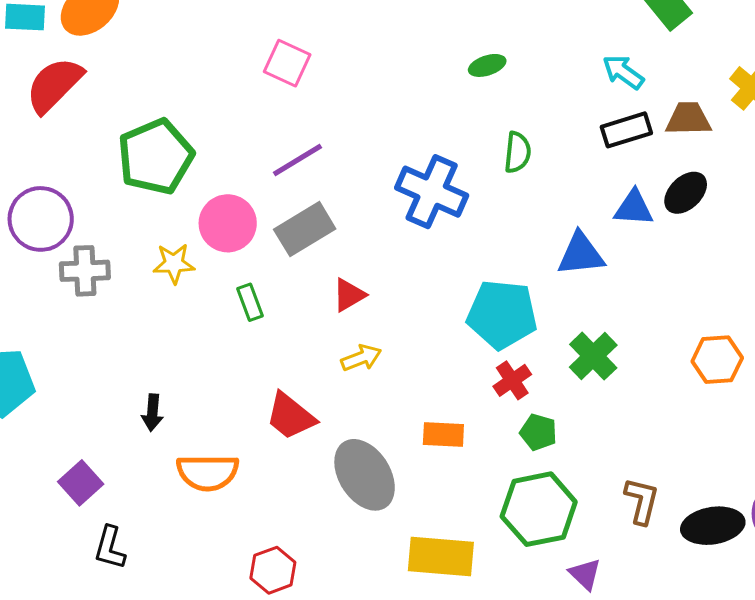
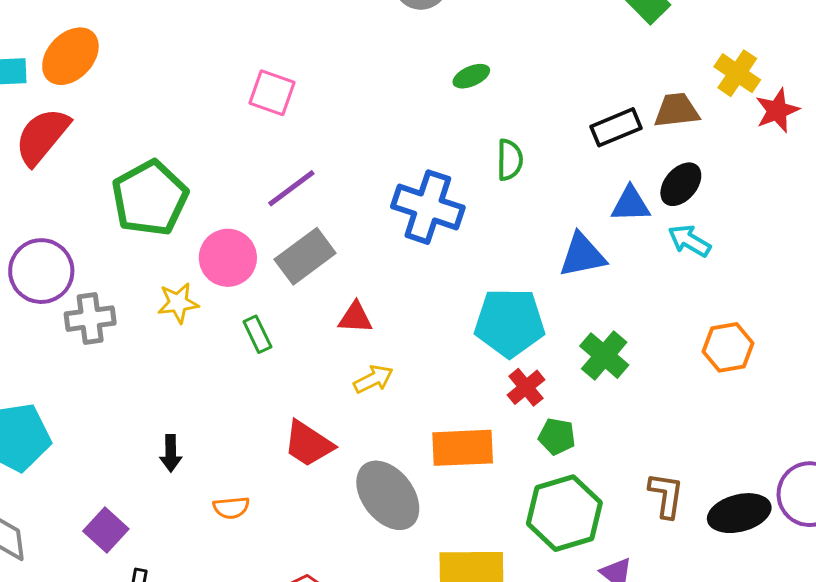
cyan arrow: (623, 72) -> (689, 241), moved
red triangle: (349, 295) -> (355, 318), turned 39
orange rectangle: (443, 435) -> (463, 448), size x1.5
orange semicircle: (208, 472) -> (231, 508), size x0.6

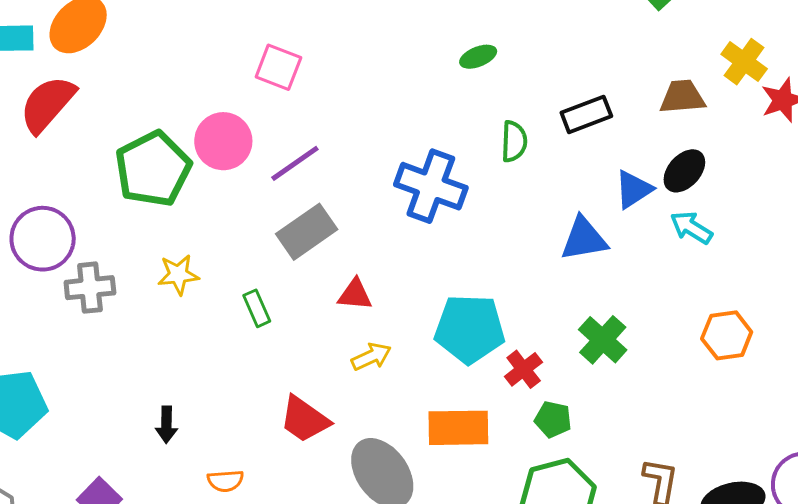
black rectangle: (616, 127) -> (586, 114), moved
blue triangle: (631, 204) -> (634, 189), turned -33
pink circle: (228, 258) -> (223, 141), moved
cyan pentagon: (510, 323) -> (470, 329), moved

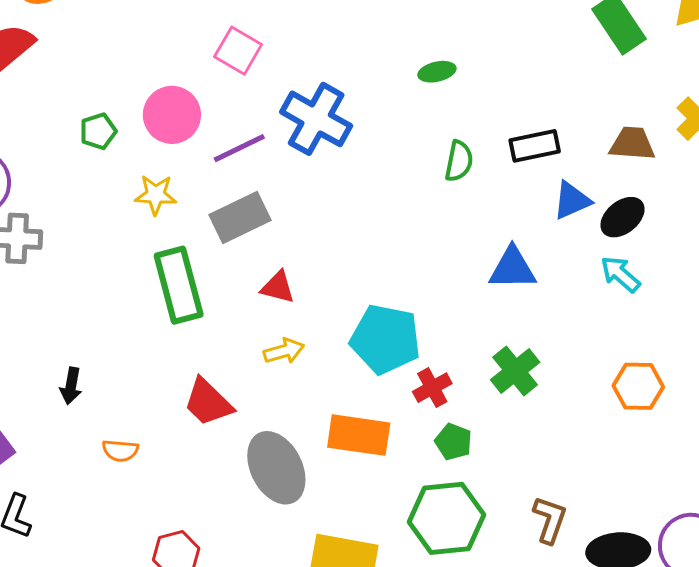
green pentagon: (153, 169) -> (98, 131), size x0.5
blue cross: (431, 186) -> (316, 119), moved
blue triangle: (634, 189) -> (572, 200), moved
yellow star: (178, 275) -> (156, 195), moved
green rectangle: (257, 308) -> (179, 285), size x2.0

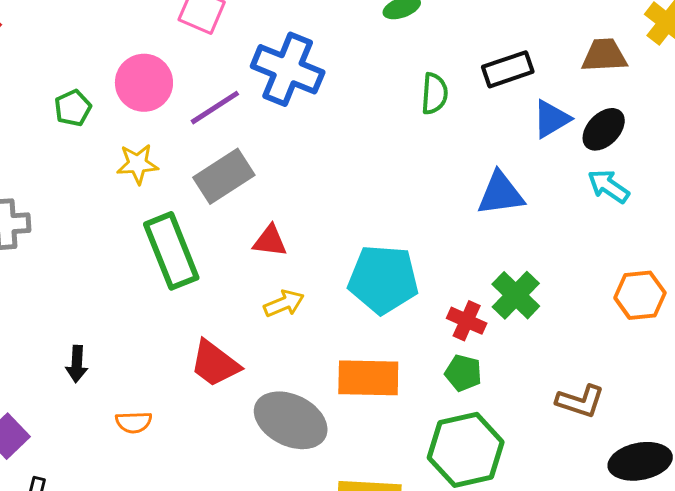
red cross: (432, 388) -> (467, 321), moved, turned -30
gray ellipse: (276, 468) -> (291, 420), turned -30
brown L-shape: (550, 520) -> (580, 401), moved, turned 96

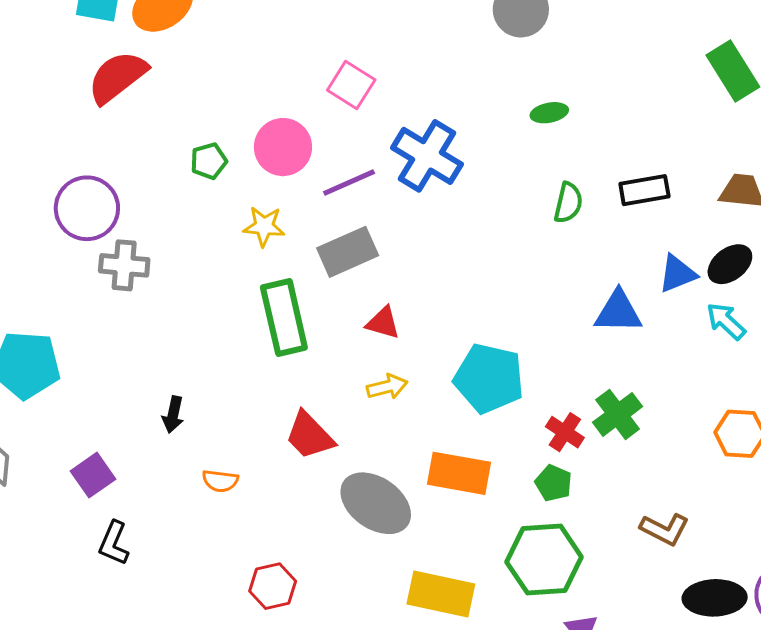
blue triangle: (551, 119) -> (677, 274), moved

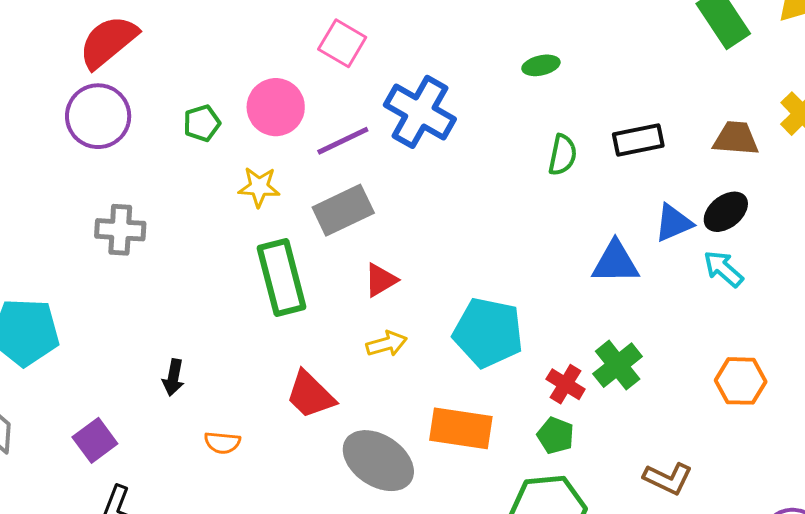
purple circle: (87, 208) -> (98, 116), moved
red triangle: (383, 323) -> (381, 280), turned -45

